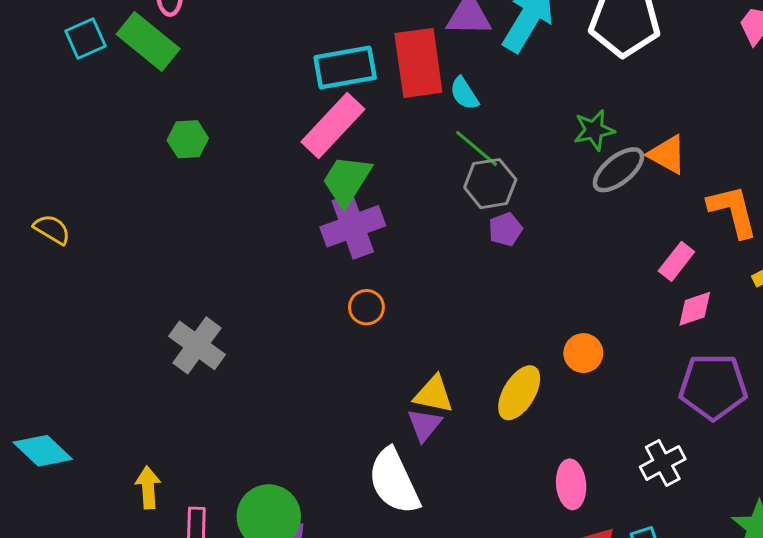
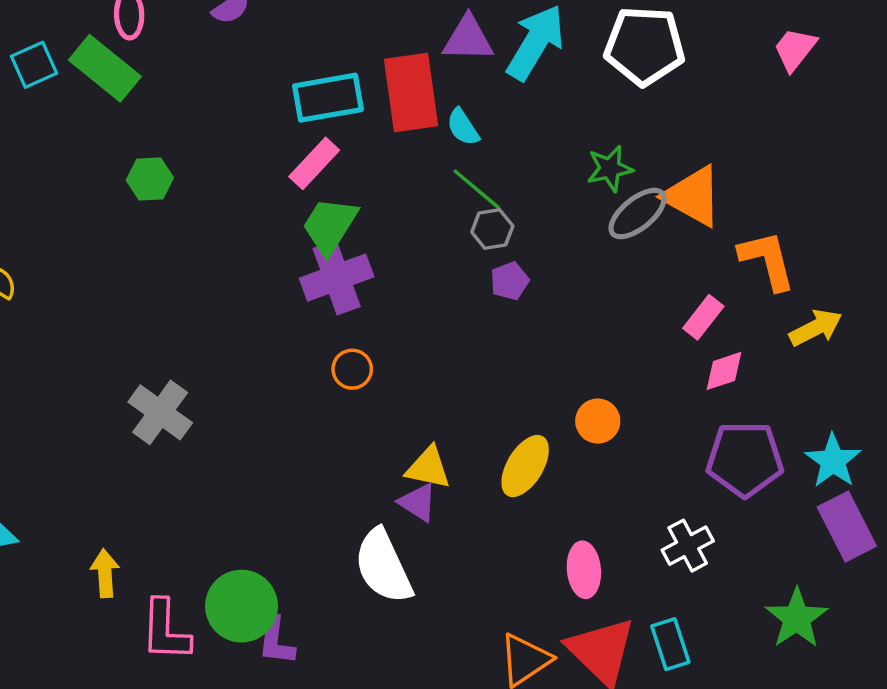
pink rectangle: (333, 126) -> (314, 163), size x0.7
orange triangle: (667, 155) -> (693, 196), size x1.4
gray hexagon: (490, 184) -> (492, 229), size x0.7
purple triangle: (425, 425) -> (418, 502), turned -36

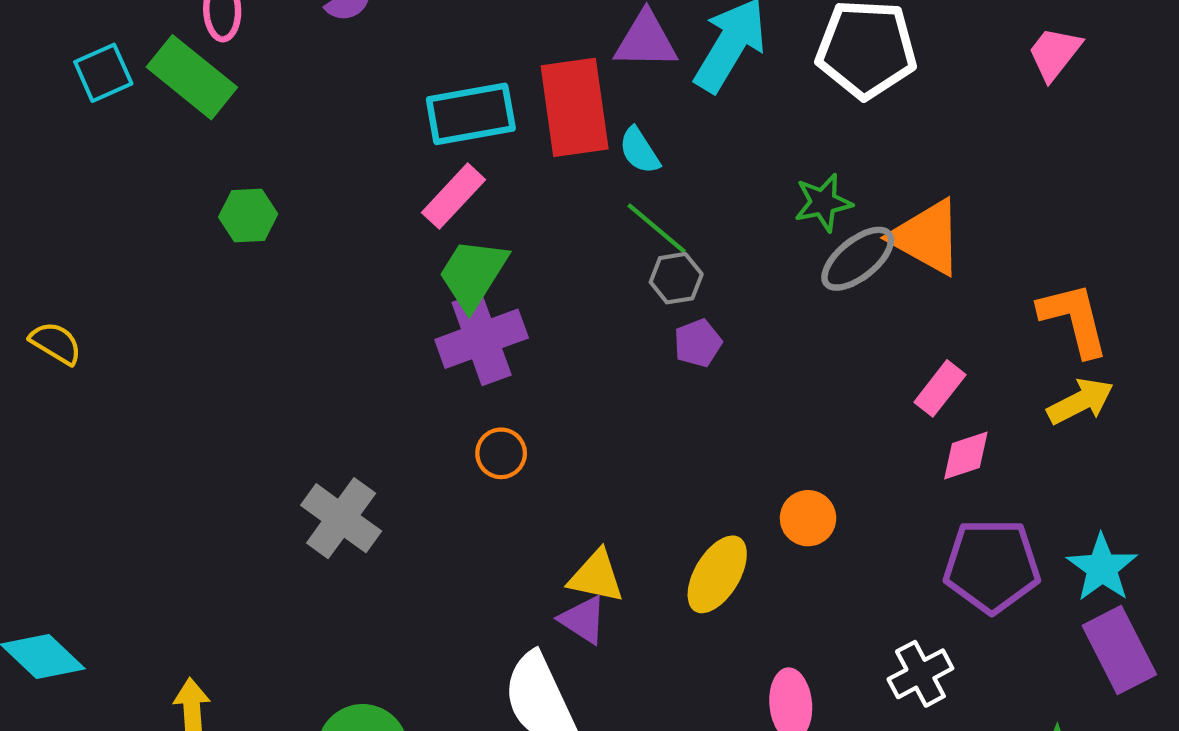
orange L-shape: (767, 260) -> (1074, 319), moved
gray cross: (160, 412) -> (341, 518), moved

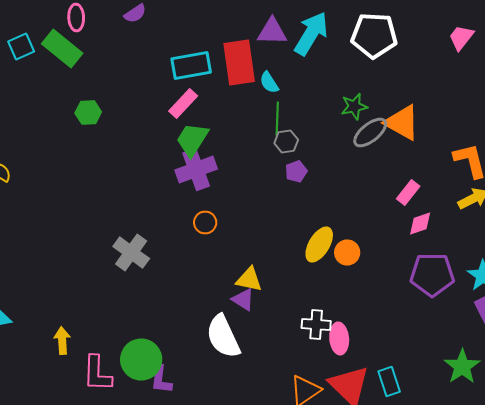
green line: (657, 228) -> (277, 118), turned 52
yellow ellipse: (717, 574) -> (319, 244), moved
white cross: (920, 674) -> (316, 324), moved, turned 32

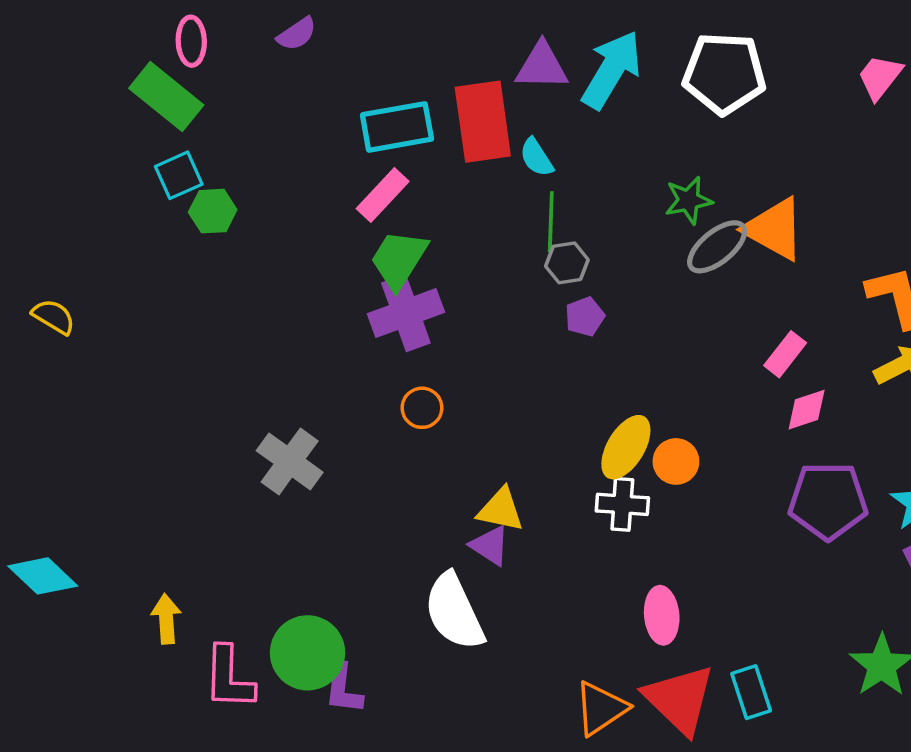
cyan square: (21, 46) -> (179, 175), moved
white cross: (316, 324) -> (622, 504), moved

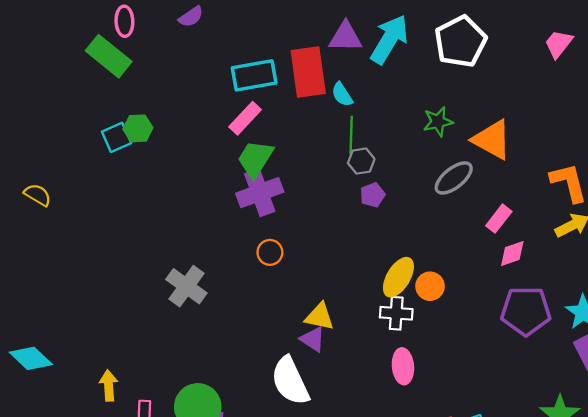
white pentagon: (724, 73) -> (460, 42), turned -30
cyan square: (179, 175) -> (117, 137), moved
gray ellipse: (717, 247) -> (454, 178), moved
pink ellipse: (662, 615) -> (403, 366), moved

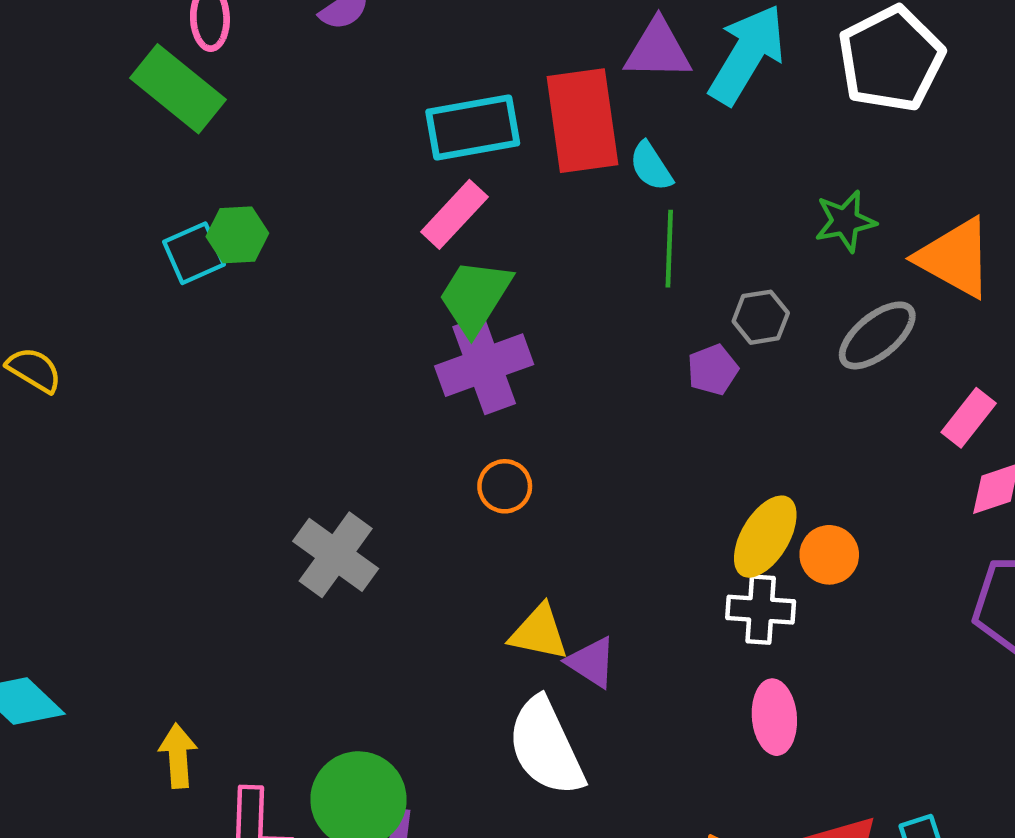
gray hexagon: (361, 161) -> (761, 317), moved
yellow triangle: (320, 317) -> (539, 633), moved

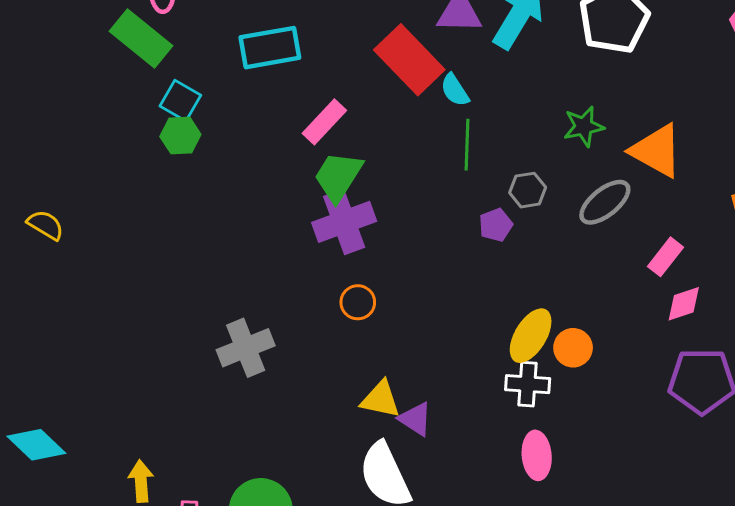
red rectangle: (582, 121) -> (409, 60), turned -36
cyan rectangle: (473, 127) -> (270, 48), moved
cyan square: (194, 253) -> (180, 101), moved, turned -36
gray cross: (336, 555) -> (246, 348), turned 32

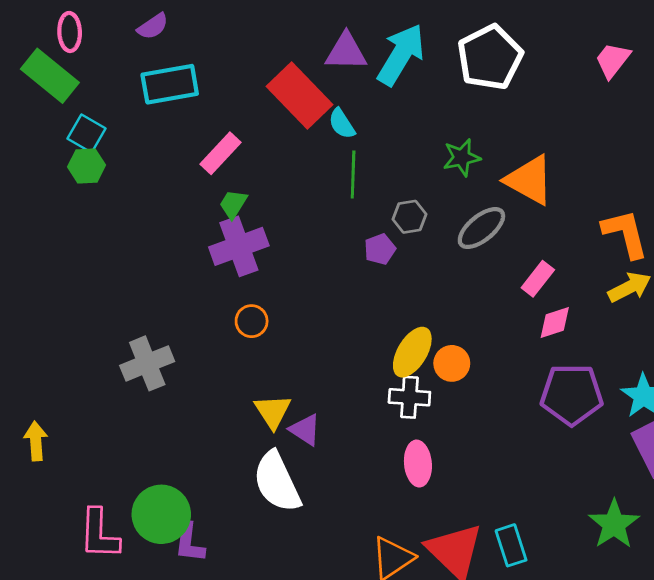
green trapezoid: (338, 176) -> (233, 204), size x0.6
yellow triangle: (381, 399) -> (273, 411), turned 45
yellow arrow: (141, 481) -> (36, 441), moved

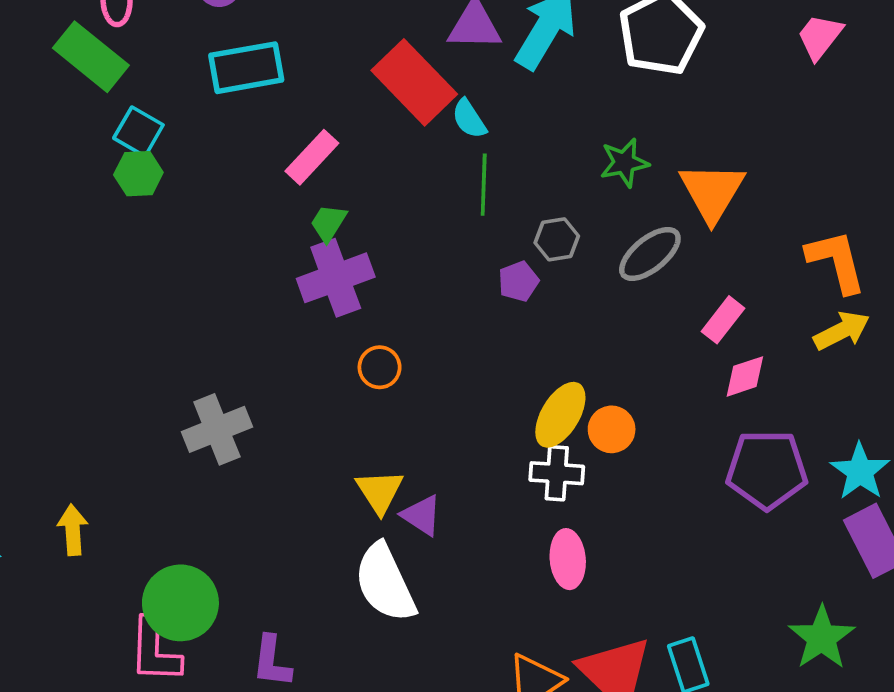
orange triangle: (529, 180) -> (712, 192), turned 32
orange circle: (252, 321) -> (380, 367), moved
green circle: (161, 514) -> (180, 603), moved

